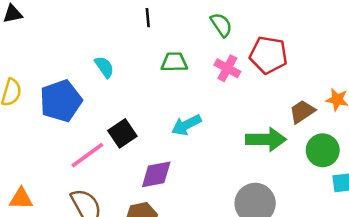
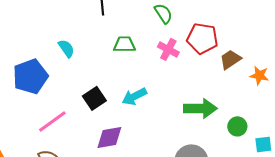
brown trapezoid: (302, 112) -> (230, 59), moved
black square: (122, 133) -> (94, 98), moved
green circle: (323, 150) -> (237, 126), moved, size x0.7

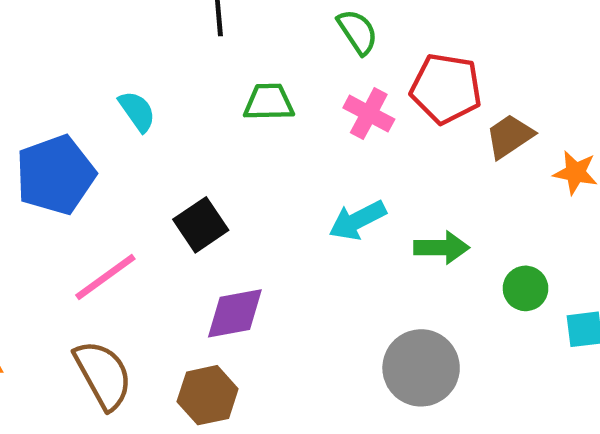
cyan arrow: (134, 96) -> (357, 220), moved
green arrow: (200, 108) -> (441, 248), size x0.7

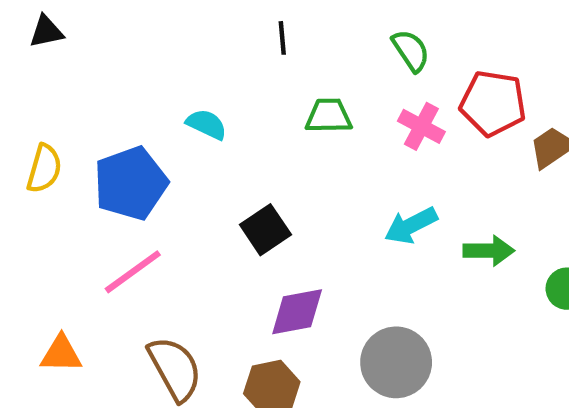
cyan semicircle: (137, 111) -> (206, 124), turned -30
pink line: (105, 277) -> (133, 272), moved
gray circle: (421, 368) -> (396, 362), moved

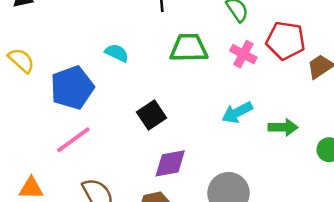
green trapezoid: (329, 116) -> (189, 48), size x1.4
yellow semicircle: (44, 169) -> (21, 60), moved, turned -64

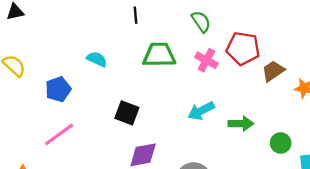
blue pentagon: (72, 88) -> (58, 89), size x0.7
black square: (152, 115) -> (127, 113), turned -35

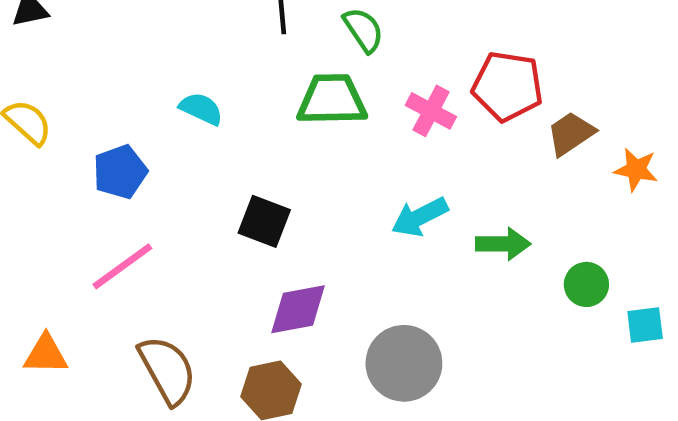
green semicircle: (201, 22) -> (363, 30), moved

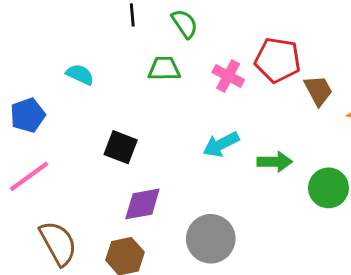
green trapezoid: (332, 100) -> (164, 69), size x0.7
brown trapezoid: (571, 133) -> (318, 91), turned 96
green circle: (586, 284) -> (328, 188), size x1.4

